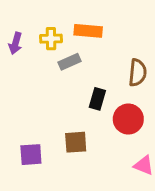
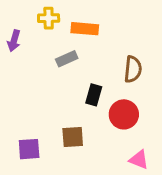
yellow cross: (51, 39) -> (49, 18), moved

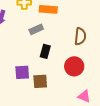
black rectangle: (94, 95) -> (45, 51), moved
purple square: (29, 149) -> (22, 72), moved

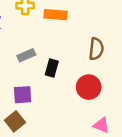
gray rectangle: (36, 29) -> (26, 55), moved
brown square: (40, 81) -> (15, 121), moved, turned -35

